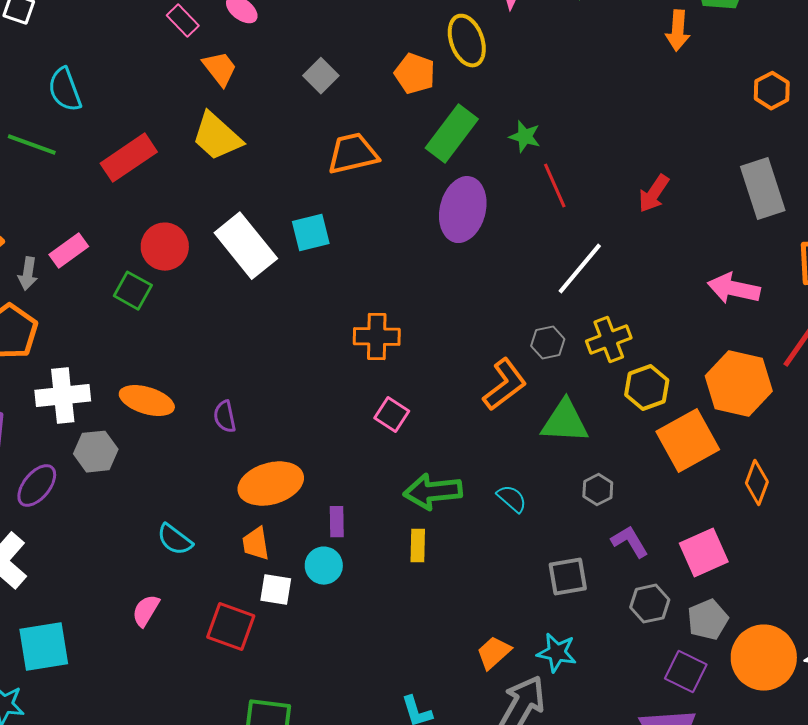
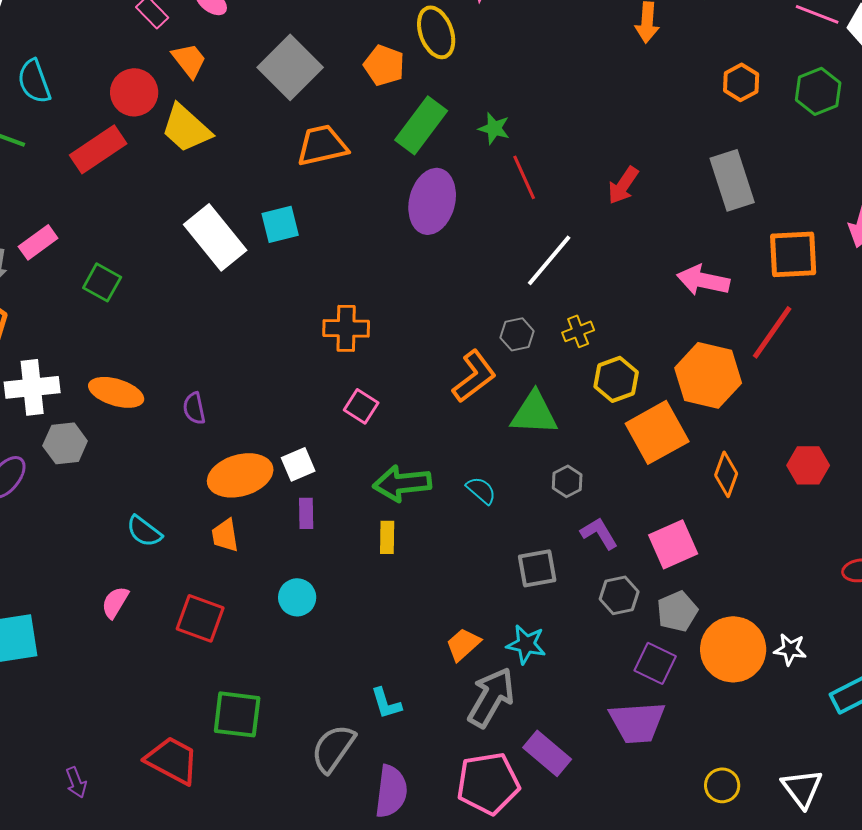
gray square: (321, 76) -> (290, 67), size x1.8
red circle: (165, 247) -> (134, 92), moved
yellow cross: (609, 340) -> (578, 331), size x0.7
cyan circle: (324, 566) -> (297, 597), moved
white square: (276, 590) -> (298, 464), moved, turned -32

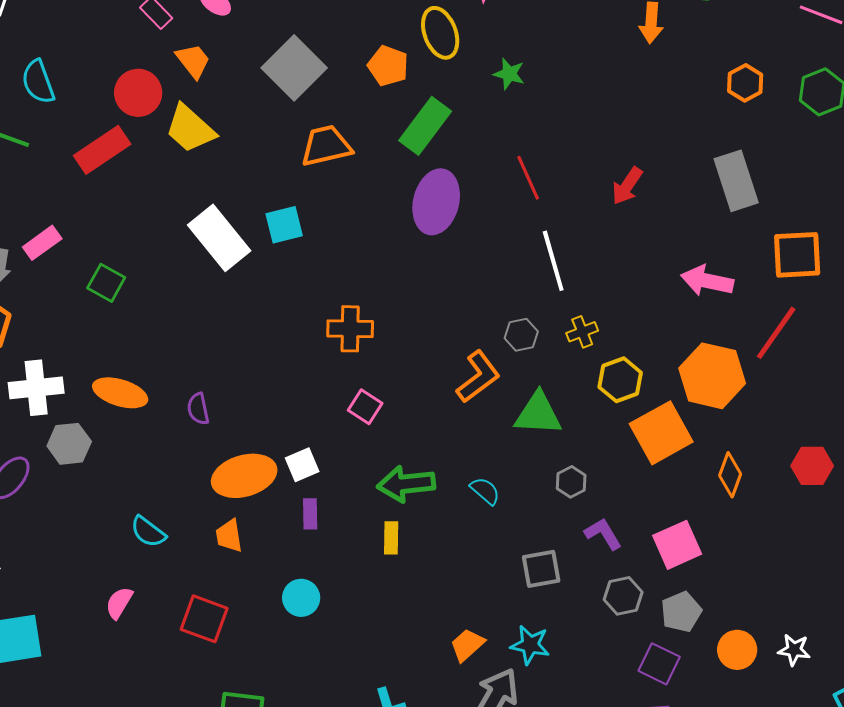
green star: (494, 128) -> (509, 74), moved
white line: (549, 260) -> (553, 261), turned -56
orange circle: (733, 649) -> (737, 650), size x0.6

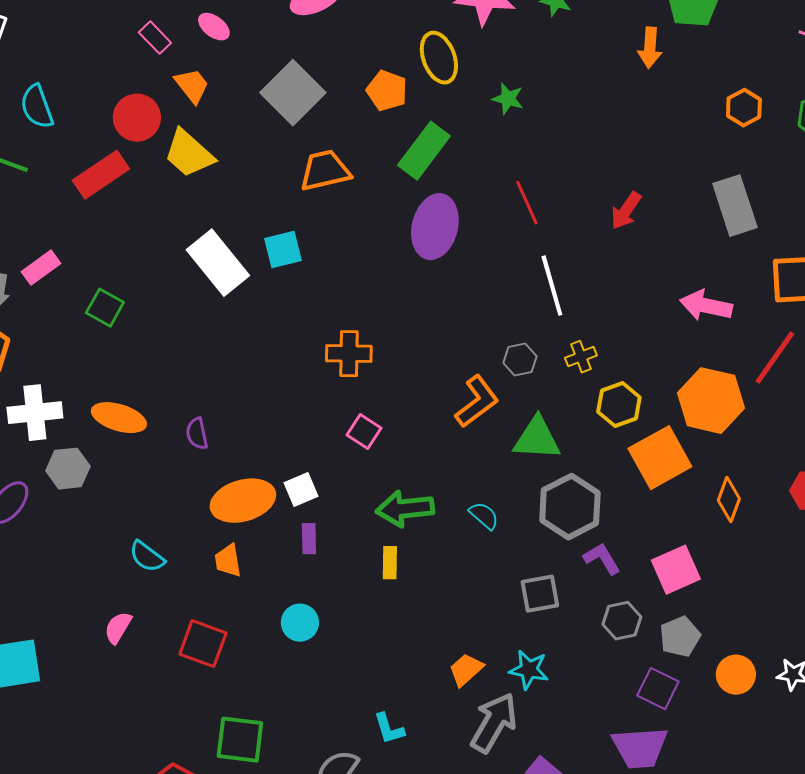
gray hexagon: (571, 482) -> (570, 507), size x2.0

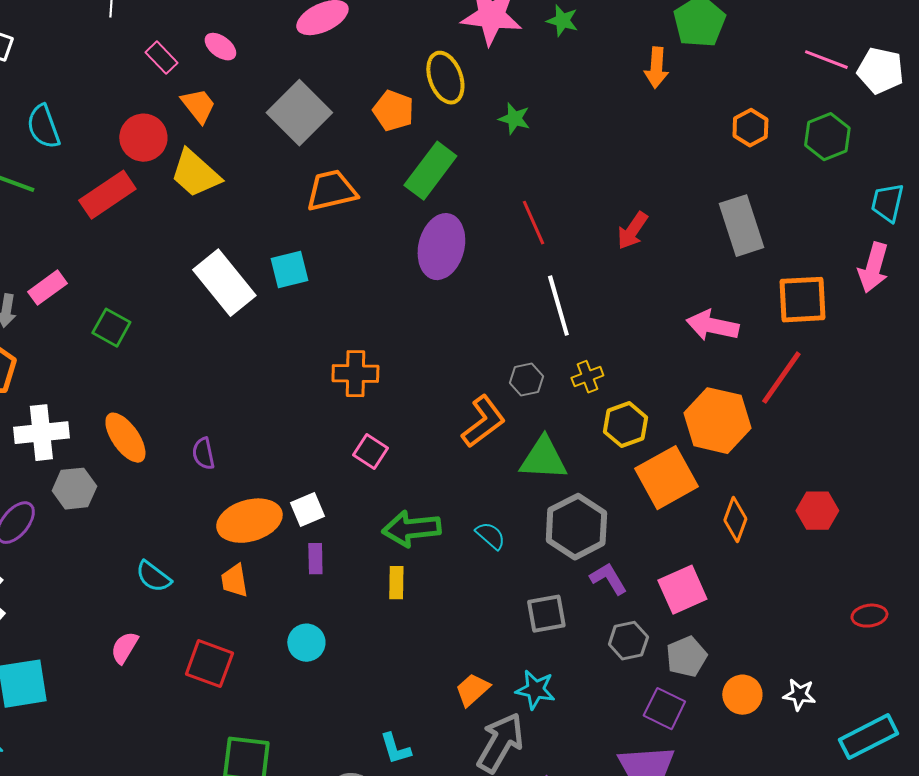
orange ellipse: (119, 418) -> (125, 438), turned 38

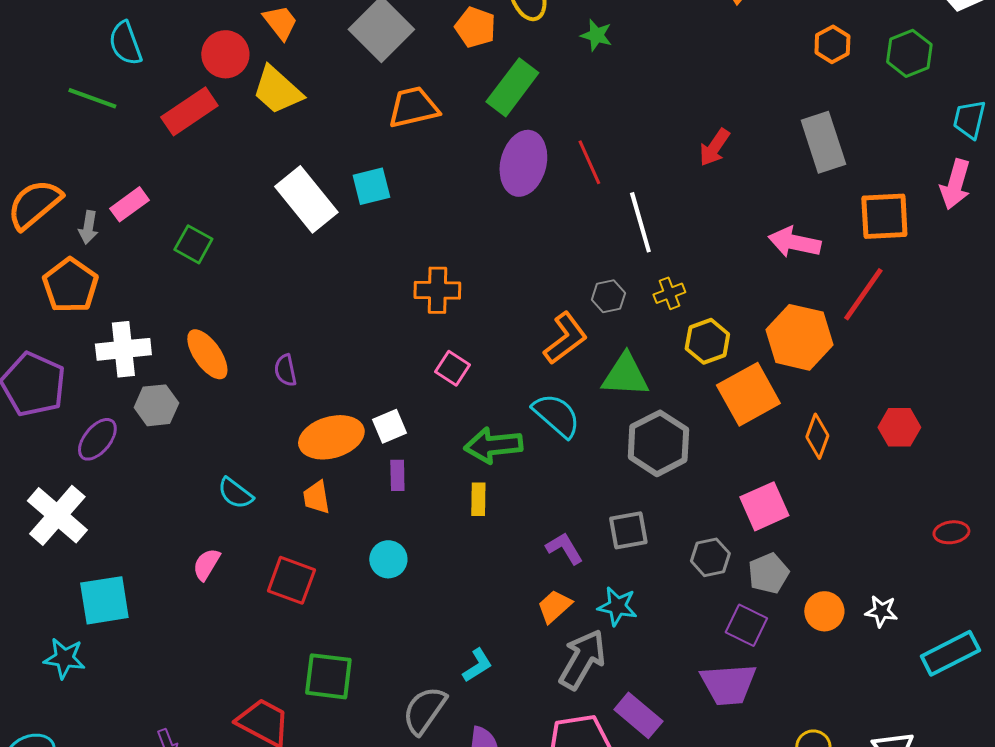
red line: (533, 223) -> (589, 162), moved
cyan semicircle: (490, 536) -> (556, 415), moved, size x1.6
purple L-shape: (608, 579) -> (564, 548), moved
cyan L-shape: (395, 749) -> (477, 665), turned -105

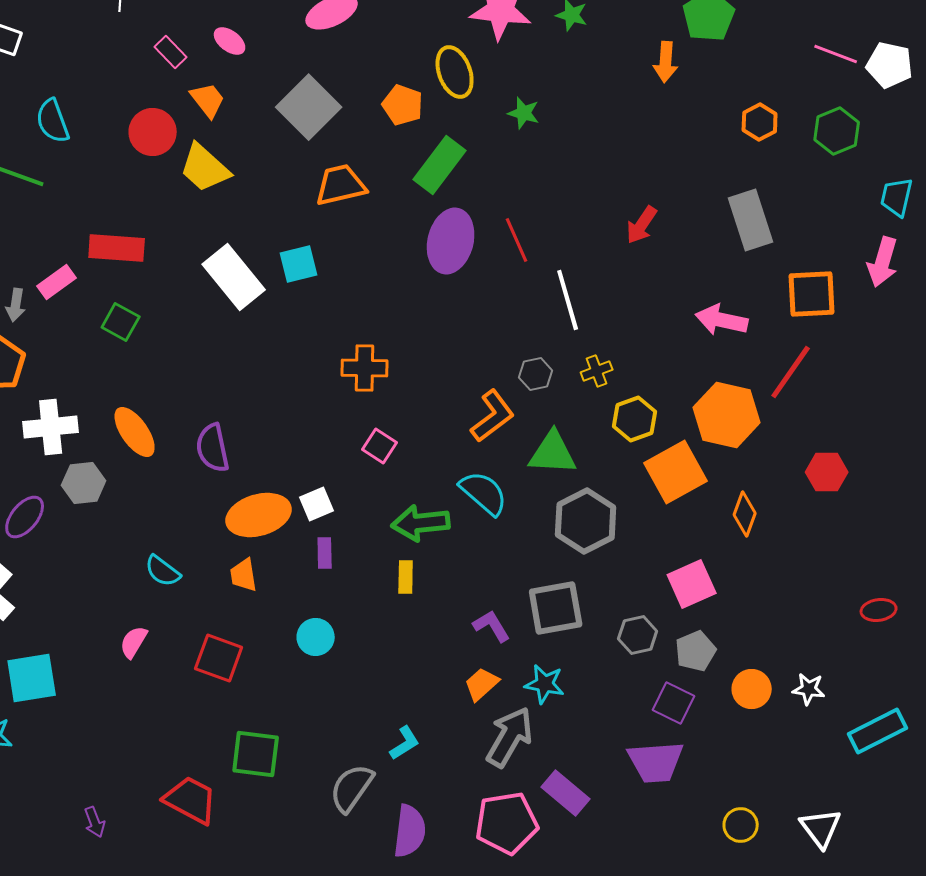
red rectangle: (189, 111) -> (117, 248), moved, turned 38
purple semicircle: (285, 370) -> (213, 448), size x1.5
red hexagon: (899, 427) -> (827, 472), moved
gray square: (628, 530) -> (556, 608), size x1.4

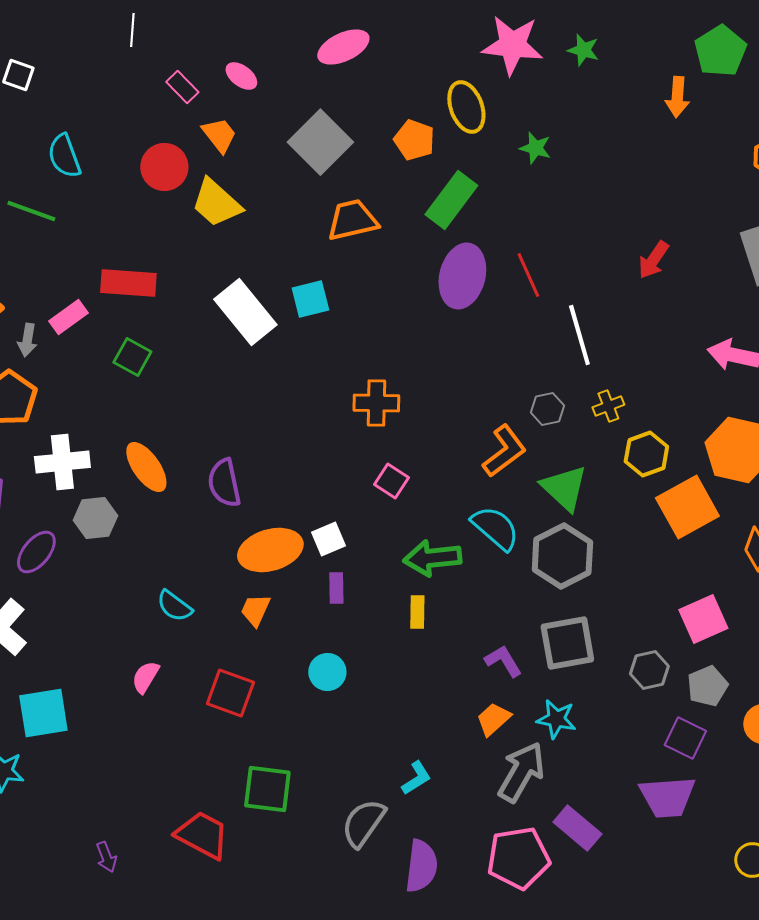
green triangle: (553, 453) -> (564, 488), turned 40
gray hexagon: (586, 521) -> (562, 556), moved
orange trapezoid: (244, 575) -> (255, 610), turned 33

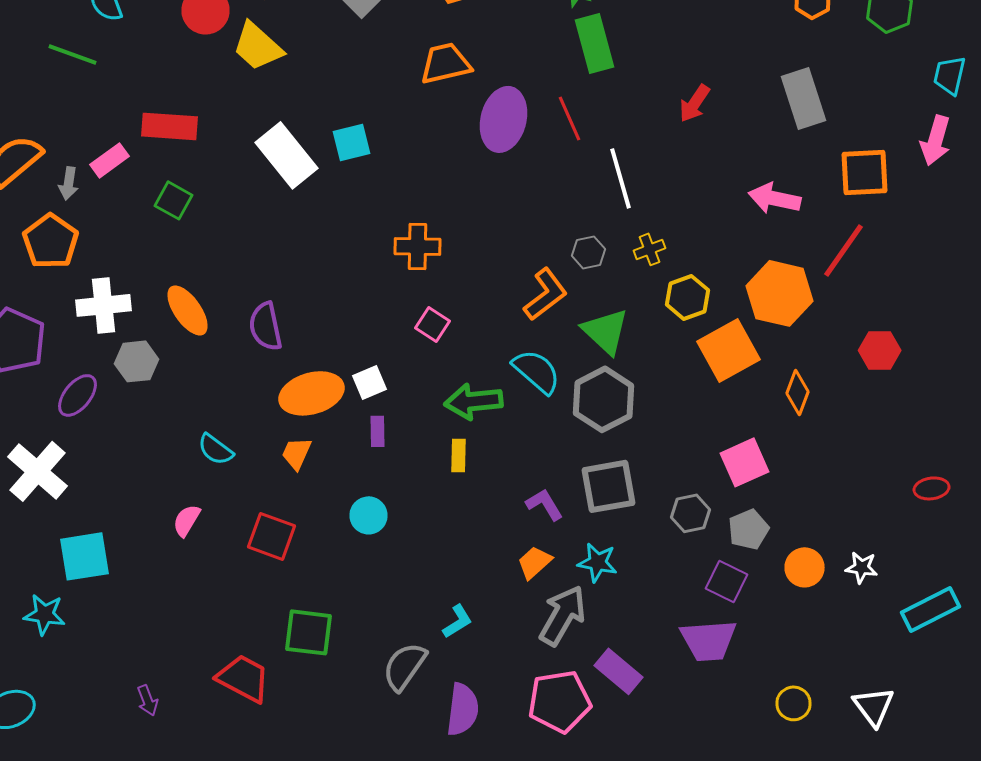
green rectangle: (451, 200) -> (594, 43), moved, turned -52
orange trapezoid: (352, 220) -> (446, 63), moved

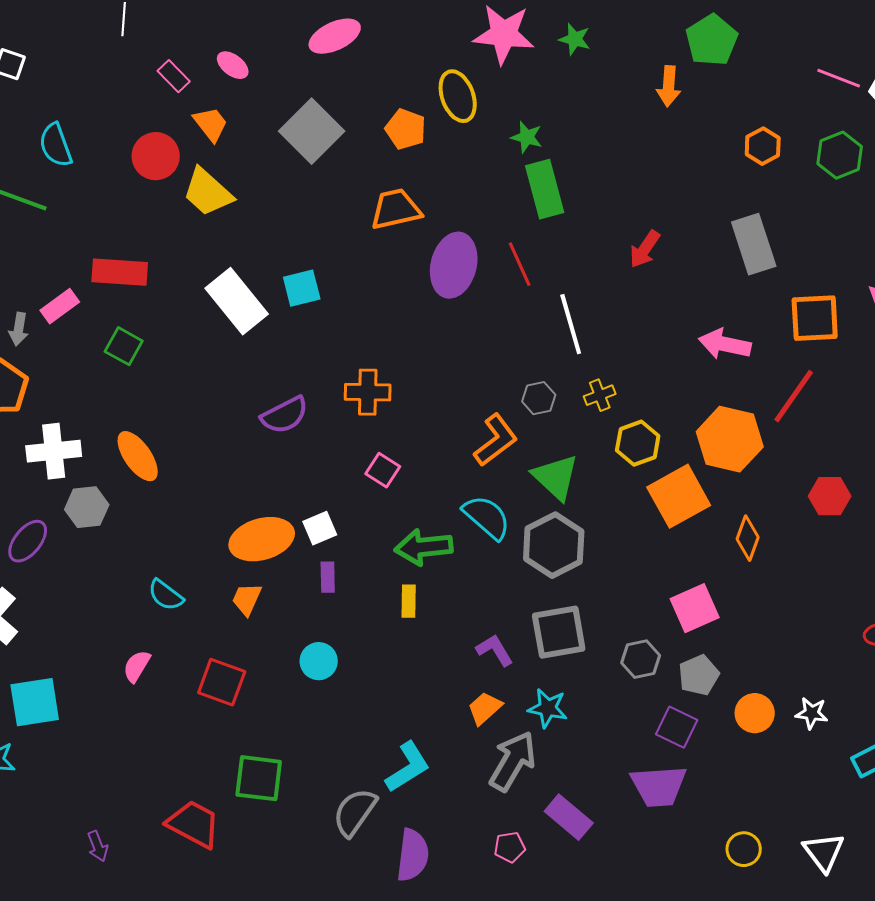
purple semicircle: (266, 326) -> (285, 415), moved, turned -105
cyan L-shape: (458, 621) -> (408, 767), size x1.5
pink pentagon: (560, 701) -> (510, 847), size x0.5

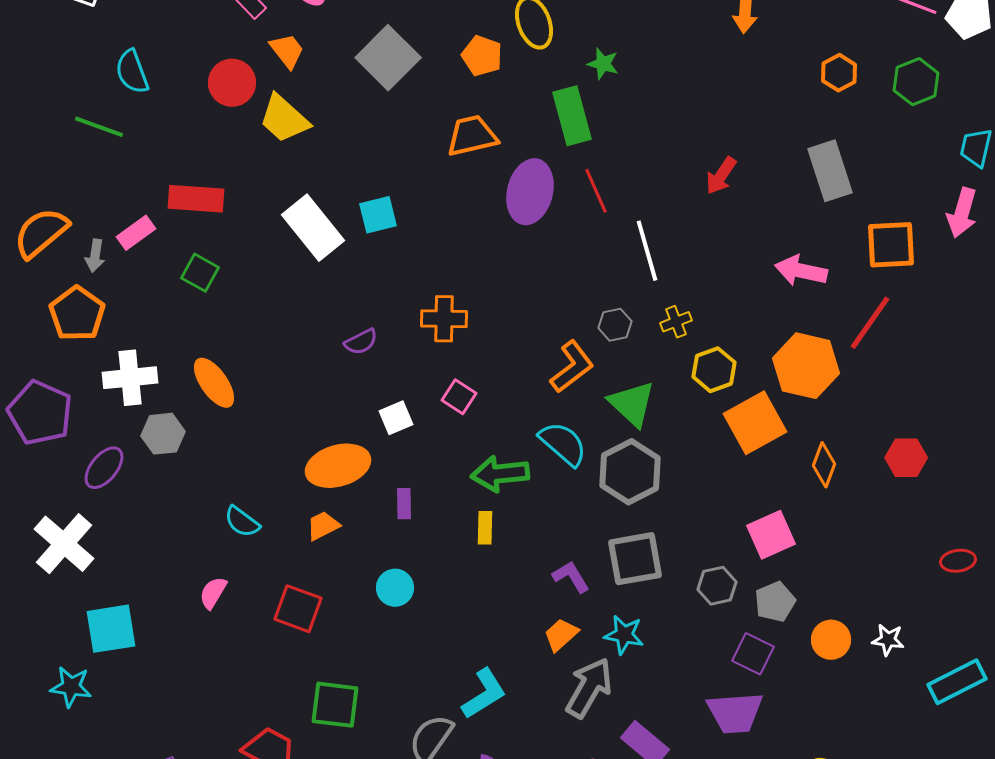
green rectangle: (545, 189) -> (572, 116), moved
purple semicircle: (285, 415) -> (361, 342), size x0.7
red hexagon: (830, 496) -> (906, 458), moved
white square: (320, 528) -> (396, 418), moved
orange trapezoid: (247, 599) -> (323, 526), turned 39

